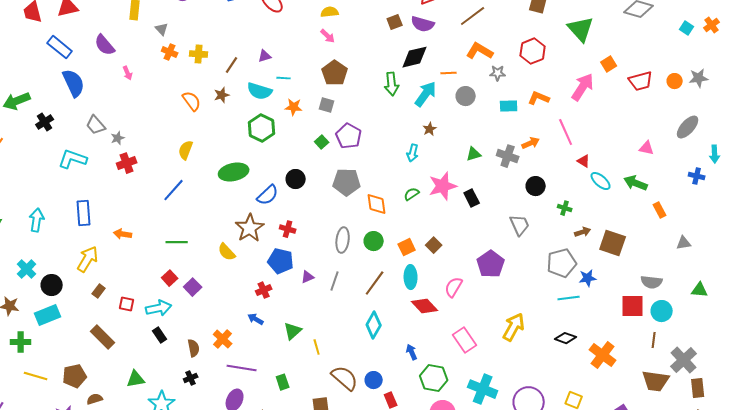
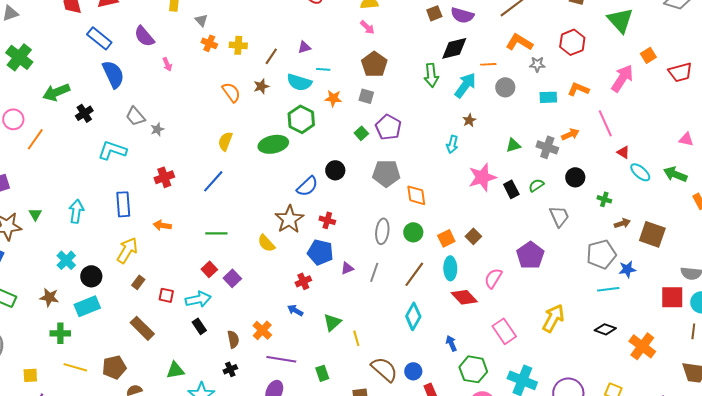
red cross: (127, 163) -> (164, 177), moved
green ellipse: (234, 172) -> (273, 144), moved
green semicircle: (412, 194) -> (536, 185), moved

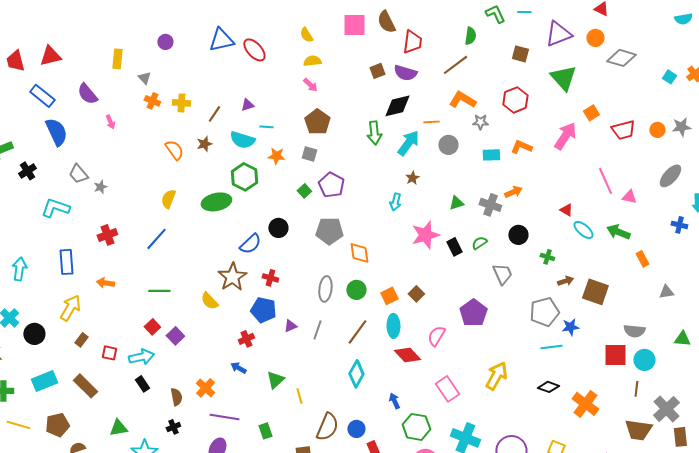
pink line: (605, 123) -> (605, 181), moved
cyan rectangle: (87, 306) -> (44, 381), moved
brown semicircle: (384, 369) -> (327, 427), turned 72

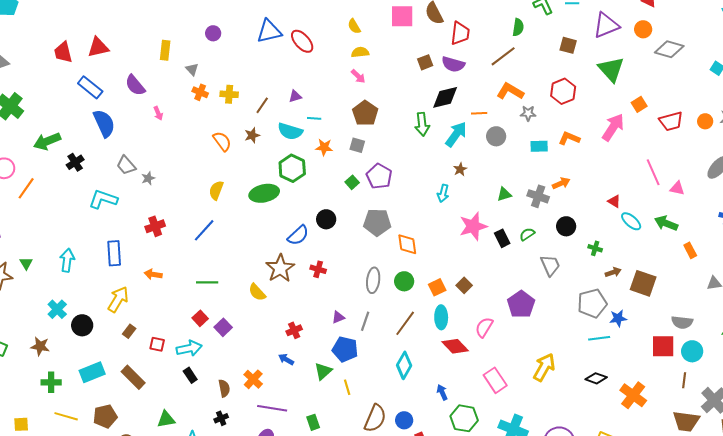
blue pentagon: (263, 310) -> (345, 349), moved

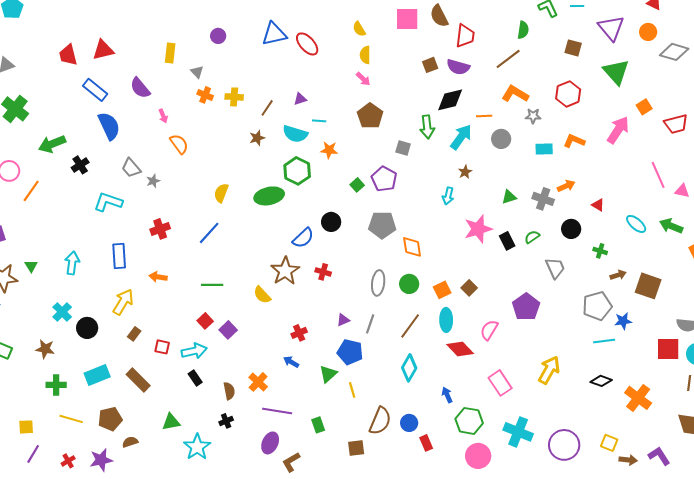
purple triangle: (606, 25) -> (611, 28), turned -48
yellow semicircle: (360, 52) -> (365, 55), turned -84
orange semicircle: (222, 141) -> (179, 144), moved
gray square: (357, 145) -> (403, 148), moved
red triangle: (614, 201) -> (598, 205), moved

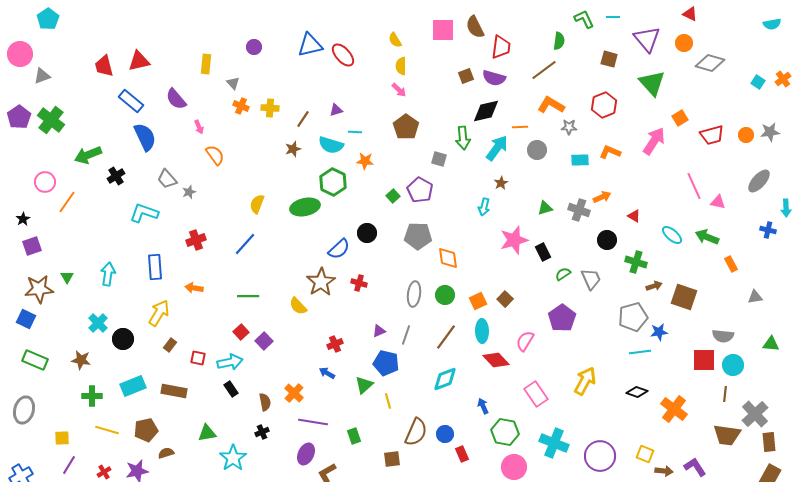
green semicircle: (532, 237) -> (563, 274), moved
green cross: (600, 251) -> (636, 262), size x1.5
cyan diamond: (409, 368) -> (445, 379), turned 40
brown rectangle: (138, 380) -> (174, 391), turned -35

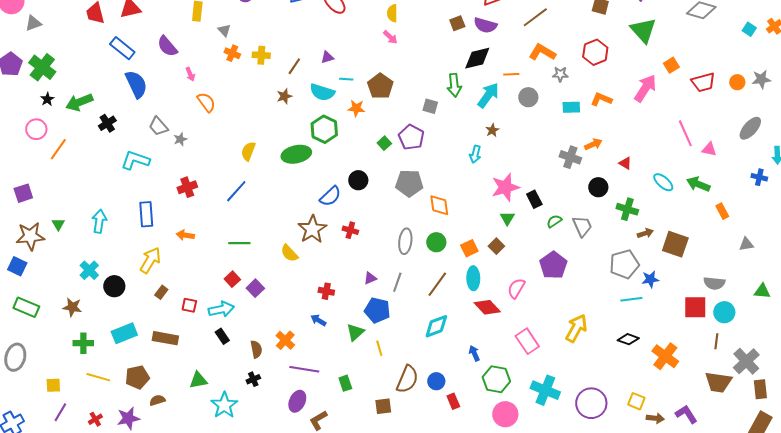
brown pentagon: (406, 127) -> (380, 86), moved
green triangle: (545, 208) -> (507, 218), moved, turned -42
black star: (23, 219) -> (47, 99), moved
red cross: (335, 344) -> (326, 291), turned 35

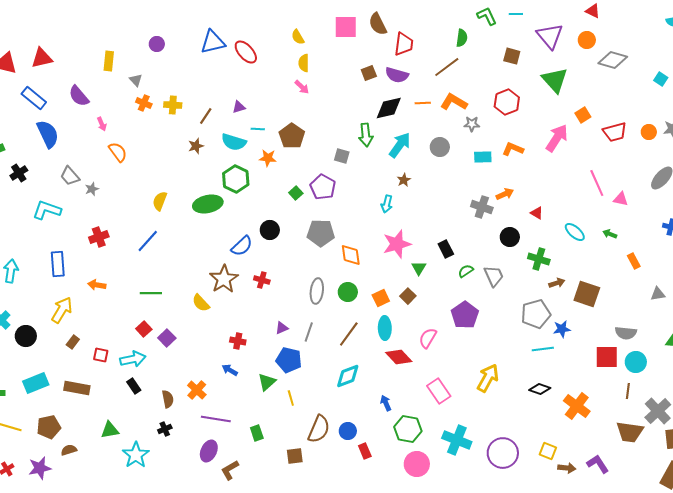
orange line: (511, 74) -> (423, 103), moved
green arrow: (698, 184) -> (610, 234), size x0.6
pink star: (505, 187) -> (397, 244), moved

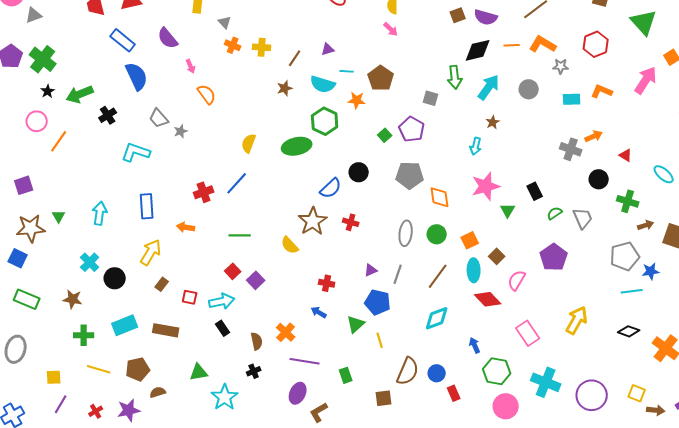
red cross: (99, 237) -> (204, 192), moved
brown square: (408, 296) -> (497, 256), moved

